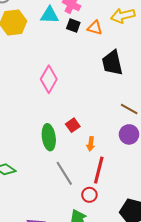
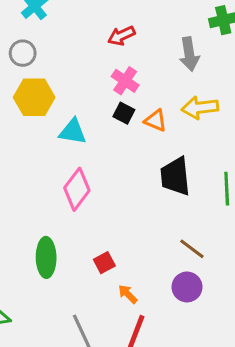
cyan triangle: (50, 15) -> (73, 132), moved
green ellipse: (49, 137) -> (46, 257), moved
orange arrow: (91, 144) -> (128, 294), turned 120

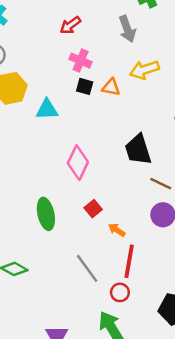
black trapezoid: (175, 176) -> (138, 150), moved
pink diamond: (77, 189) -> (78, 163), moved

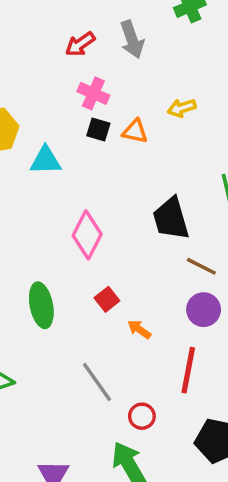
gray arrow: (127, 29) -> (132, 39), moved
yellow arrow: (144, 70) -> (182, 108), size x0.7
red line: (129, 261) -> (188, 370), moved

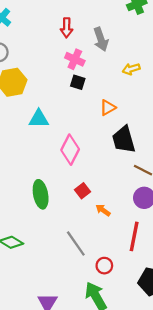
gray arrow: (132, 39) -> (101, 39), moved
red arrow: (80, 44) -> (67, 28), turned -54
orange triangle: (135, 131) -> (108, 108), moved, turned -42
cyan triangle: (46, 160) -> (39, 119), moved

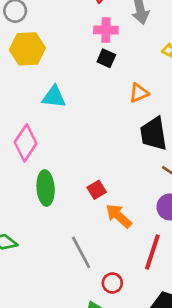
pink cross: (75, 59) -> (106, 30), turned -30
pink diamond: (70, 150) -> (26, 143), moved
orange arrow: (103, 210) -> (119, 216), size x1.5

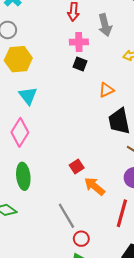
cyan triangle: (54, 97) -> (28, 96), moved, turned 48
green ellipse: (46, 188) -> (23, 176), moved
red circle: (112, 283) -> (81, 239), moved

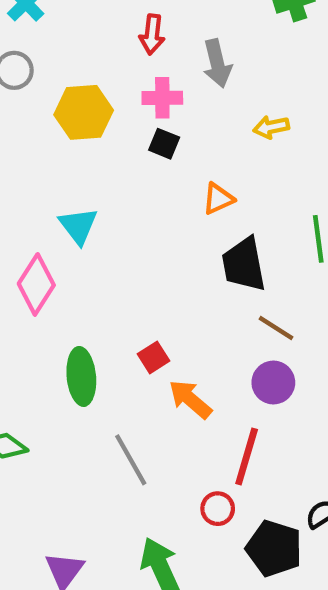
yellow hexagon: (18, 59) -> (84, 112), moved
cyan triangle: (28, 96) -> (78, 226), moved
green ellipse: (23, 176) -> (81, 376), moved
red circle: (81, 239) -> (218, 509), moved

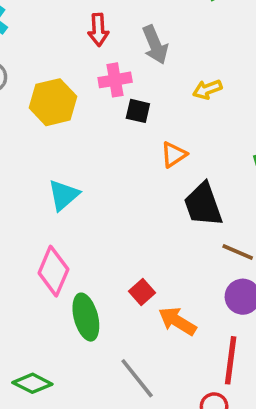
black square: (164, 144) -> (138, 111), moved
cyan triangle: (78, 226) -> (64, 195), turned 36
pink diamond: (36, 284) -> (53, 271), moved

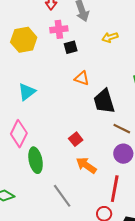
black square: (138, 111) -> (71, 47), turned -32
orange triangle: (174, 155) -> (82, 78), moved, turned 49
red square: (142, 292) -> (76, 139), moved

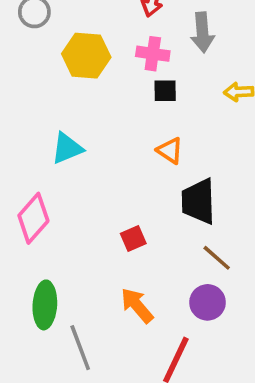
red square: (76, 139) -> (133, 238), moved
green ellipse: (36, 160) -> (45, 305), moved

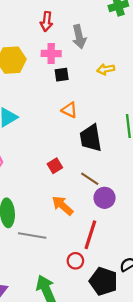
brown line: (217, 258) -> (90, 179), moved
gray line: (80, 348) -> (32, 235), turned -52

